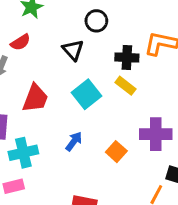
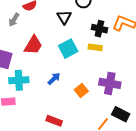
yellow rectangle: (125, 86) -> (95, 47), turned -40

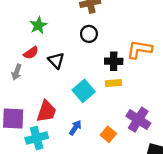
black triangle: (64, 17) -> (56, 61), moved
red trapezoid: (33, 45) -> (46, 111), moved
purple cross: (110, 83) -> (138, 120), turned 35

